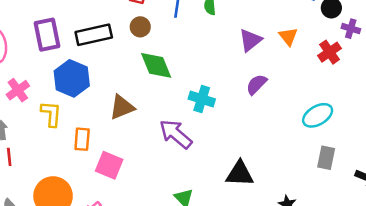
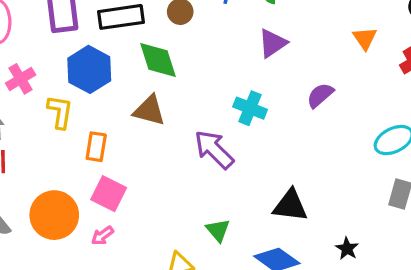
purple triangle: (250, 40) -> (272, 43), moved
green diamond: (156, 65) -> (158, 60), moved
brown triangle: (122, 107) -> (149, 111), turned 32
pink square: (109, 165) -> (109, 194), moved

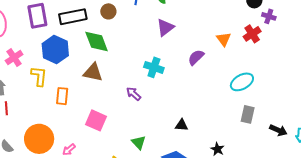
orange triangle: (365, 38) -> (224, 39), moved
purple arrow: (214, 149) -> (134, 94), size x0.6
pink square: (109, 194) -> (96, 120), moved
black triangle: (290, 206) -> (182, 125), size x0.6

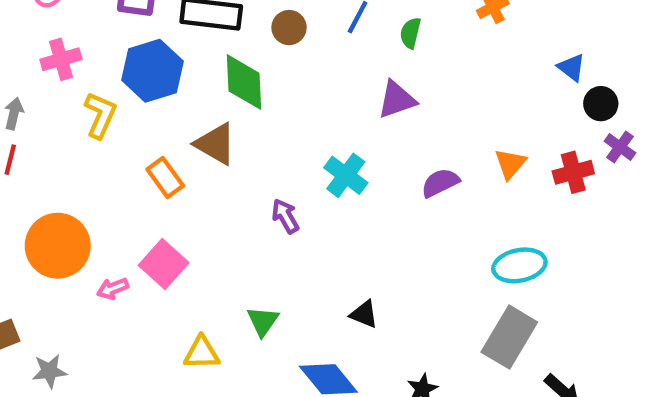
orange rectangle: (62, 96) -> (165, 177), moved, turned -60
gray rectangle: (248, 114) -> (509, 337), size x1.5
pink square: (96, 120) -> (164, 264), moved

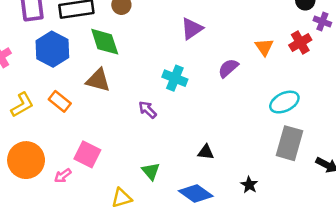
yellow L-shape: (100, 115) -> (22, 105), moved, turned 52
orange rectangle: (165, 177) -> (60, 101), moved

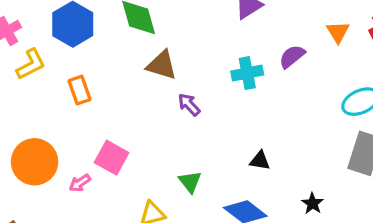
cyan cross: (175, 78) -> (247, 73), moved, turned -35
brown triangle: (98, 80) -> (162, 65), moved
orange rectangle: (60, 101) -> (79, 90), turned 30
yellow L-shape: (22, 105) -> (31, 64), moved

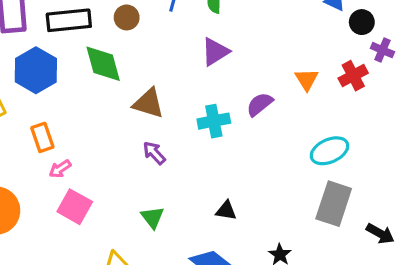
brown triangle: (162, 65) -> (149, 103), moved
green triangle: (190, 182) -> (152, 217), moved
pink arrow: (80, 183) -> (60, 169), moved

